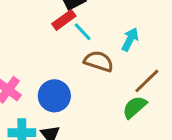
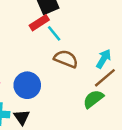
cyan arrow: (130, 39) -> (104, 59), moved

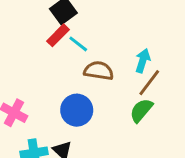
blue circle: (27, 85) -> (77, 110), moved

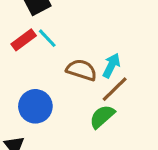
red rectangle: (58, 35) -> (24, 40), moved
brown semicircle: (99, 71) -> (81, 70), moved

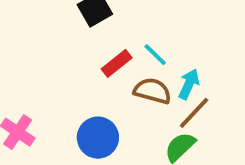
cyan line: (47, 38) -> (155, 55), moved
red rectangle: (24, 40) -> (117, 63), moved

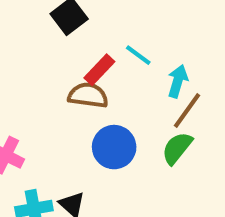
brown semicircle: (152, 91) -> (88, 95), moved
blue circle: (98, 138) -> (114, 147), moved

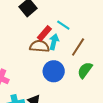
cyan arrow: (178, 81) -> (54, 42), moved
brown line: (187, 111) -> (78, 47), moved

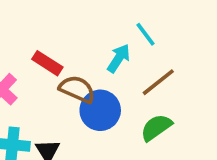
red rectangle: (44, 33) -> (47, 63), moved, turned 63
brown semicircle: (39, 46) -> (77, 89), moved

